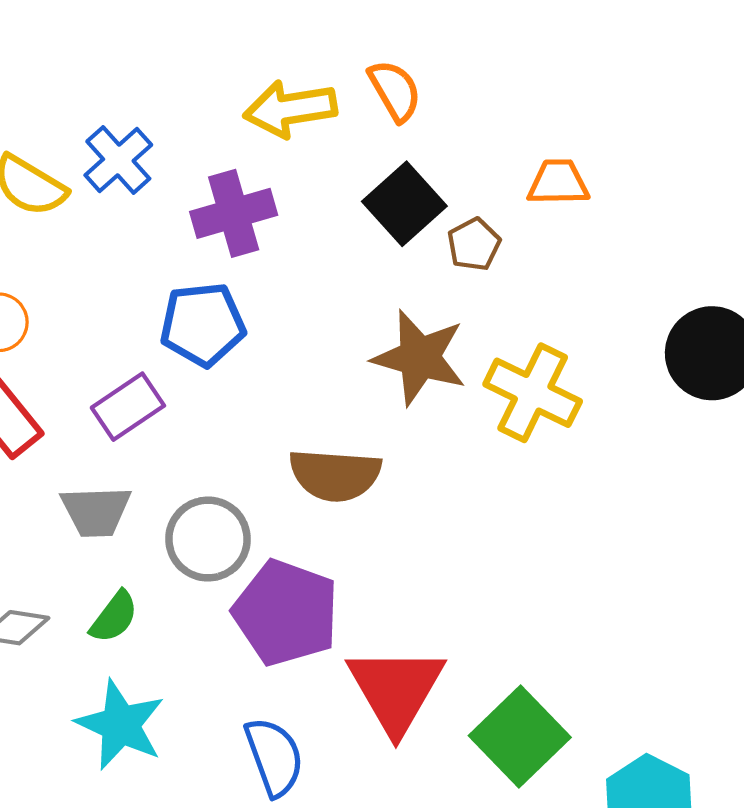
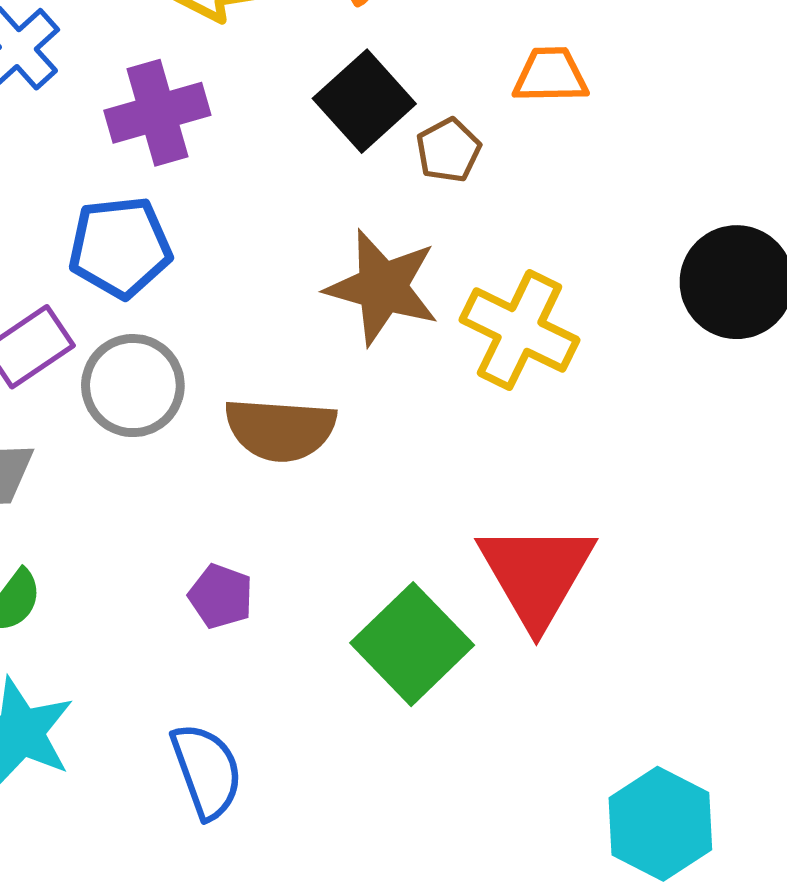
gray circle: (208, 539) -> (133, 386), moved
purple pentagon: (286, 613) -> (221, 596), size x0.5
red triangle: (396, 690) -> (536, 574), moved
green square: (520, 737) -> (412, 644), moved

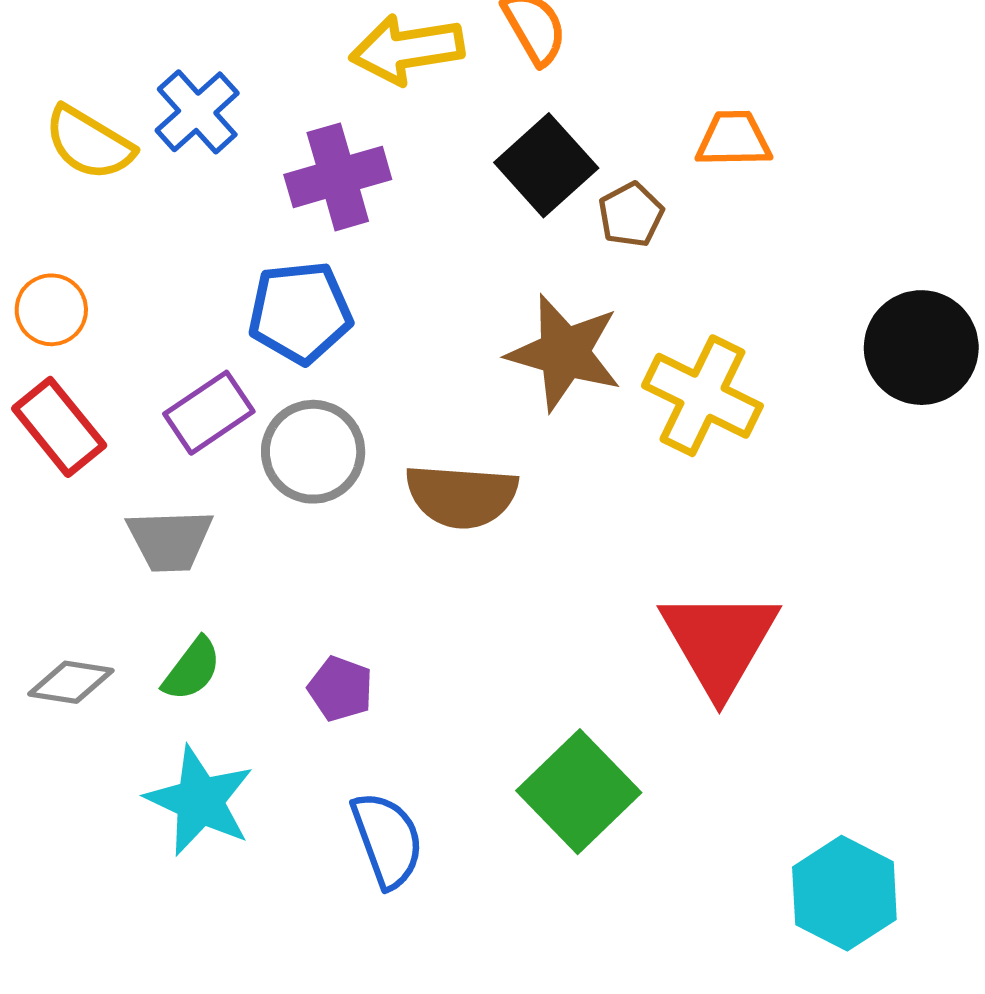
purple pentagon: (221, 596) -> (340, 689), moved
green square: (412, 644) -> (579, 792), moved

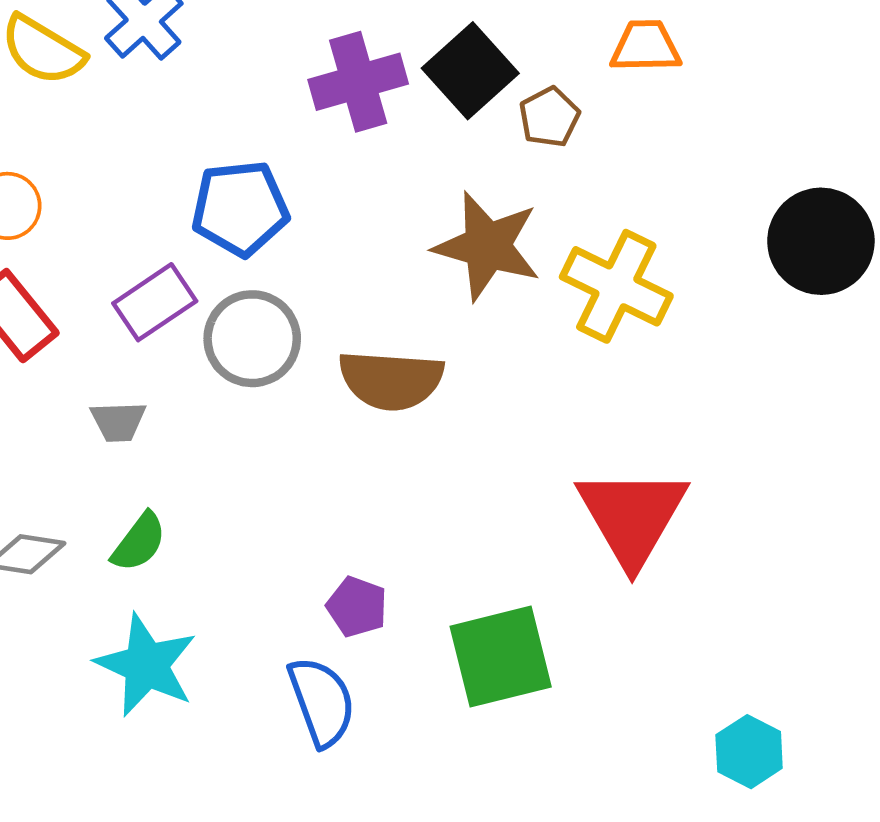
purple cross: (338, 177) -> (358, 82), moved
gray trapezoid: (170, 540) -> (118, 422), size x0.7
purple pentagon: (340, 689) -> (357, 607), moved
green square: (579, 792) -> (501, 657), turned 30
cyan hexagon: (844, 893) -> (749, 752), size x0.7

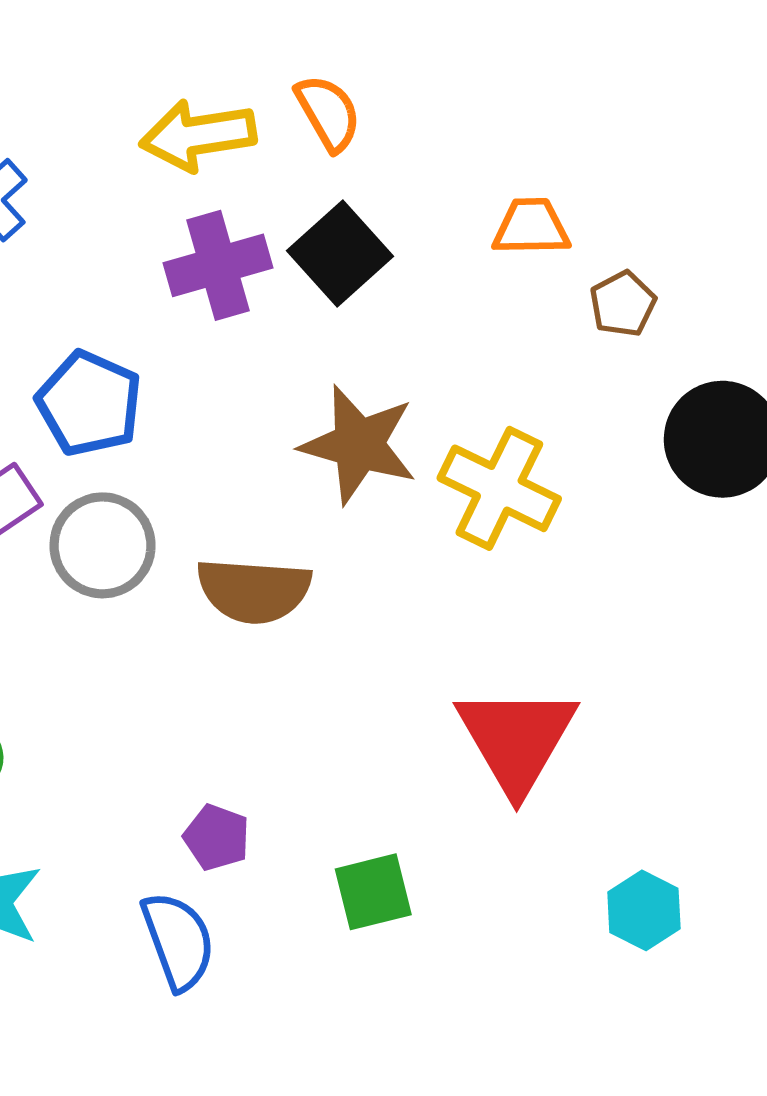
brown pentagon: (549, 117) -> (623, 304), moved
blue pentagon: (240, 208) -> (89, 403), turned 30
green square: (501, 657) -> (373, 892), size x0.7
cyan hexagon: (749, 752) -> (644, 910), moved

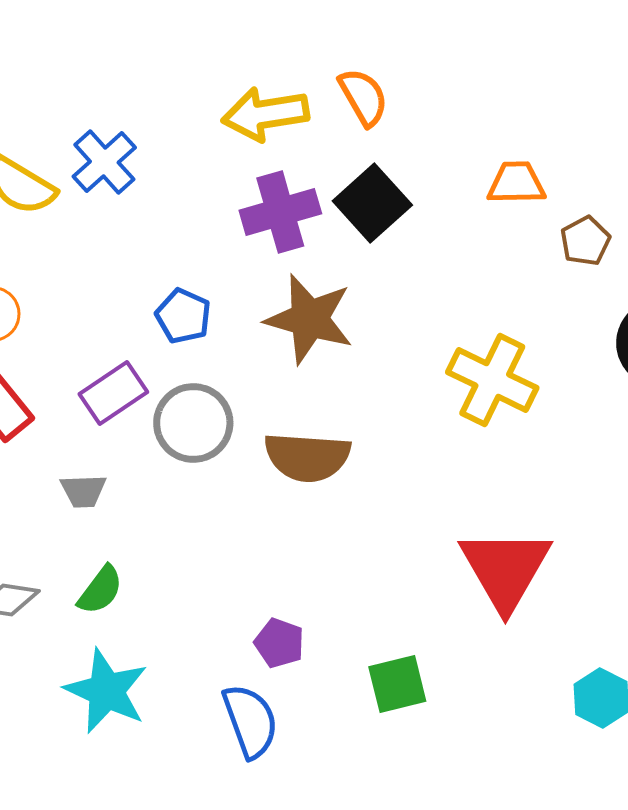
blue pentagon: (89, 403) -> (183, 316), size x0.7
brown star: (359, 445) -> (309, 319), moved

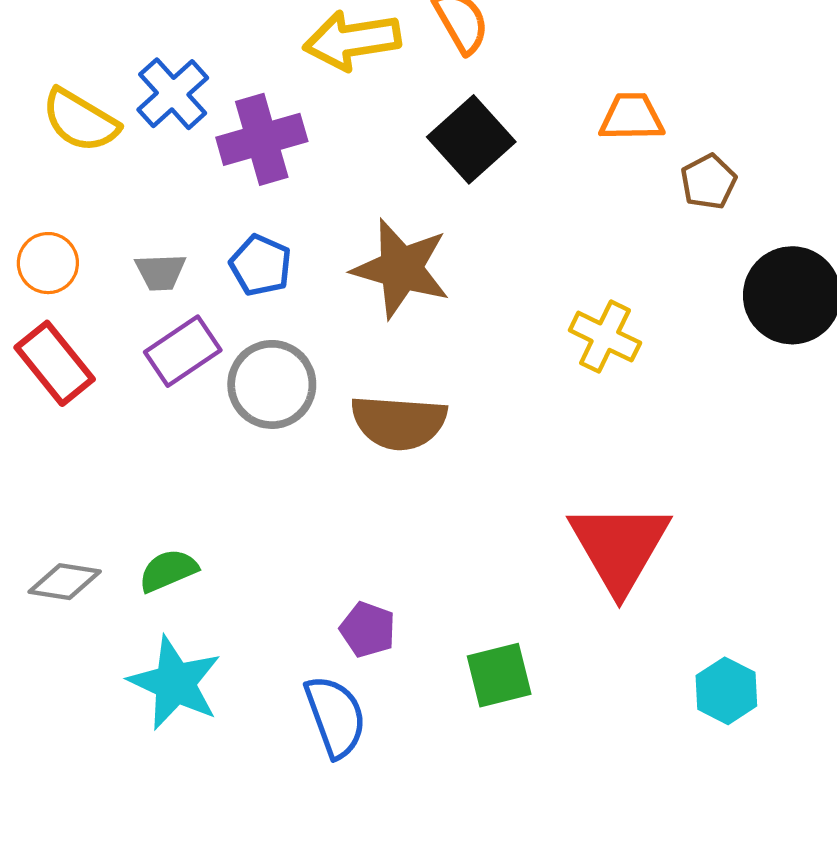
purple cross: (280, 212) -> (262, 139), moved
yellow cross: (492, 380) -> (605, 337), size x0.7
gray trapezoid: (83, 491) -> (160, 272), moved
green semicircle: (100, 590) -> (168, 570), turned -150

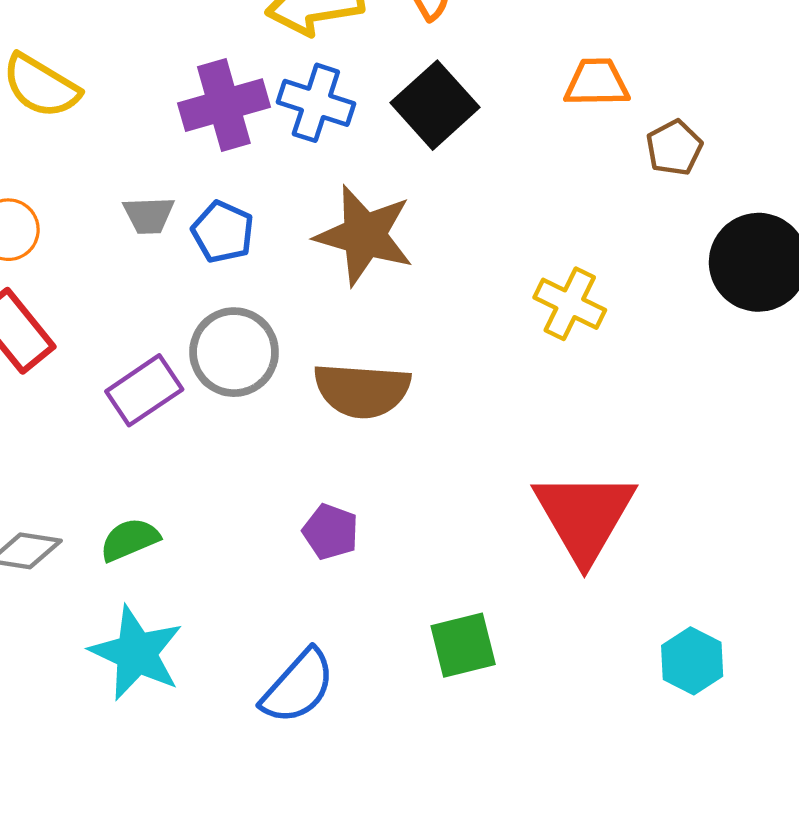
blue cross: (173, 94) -> (316, 103), moved, turned -30
gray trapezoid: (160, 272) -> (149, 215), moved
purple rectangle: (183, 351) -> (144, 390), moved
purple pentagon: (368, 630) -> (331, 532), moved
blue semicircle: (335, 716) -> (298, 687), turned 62

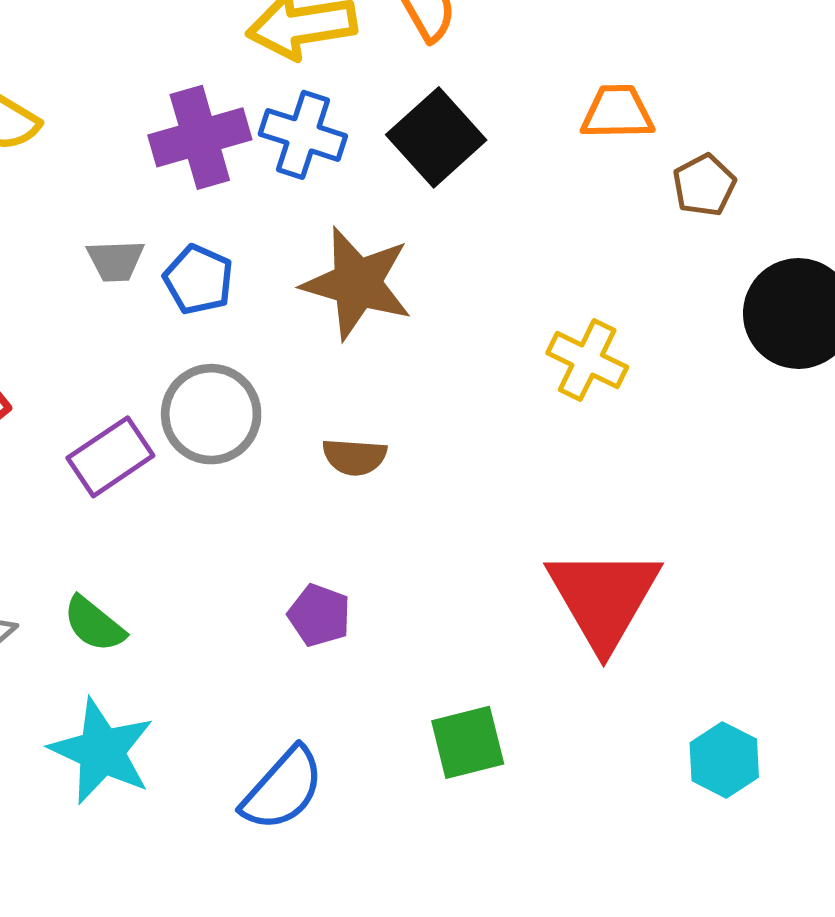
brown semicircle: (362, 390) -> (354, 457), size x0.6
green semicircle: (130, 540) -> (94, 624), turned -118

